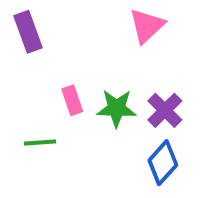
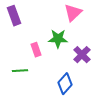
green star: (117, 108) -> (58, 39), moved
blue diamond: (163, 163) -> (65, 84), moved

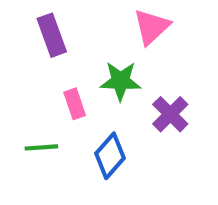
purple rectangle: (14, 16) -> (52, 35), moved
blue diamond: (65, 84) -> (110, 156), moved

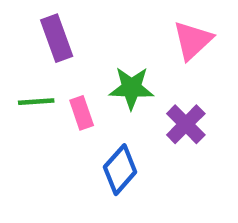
pink triangle: (152, 27) -> (193, 40), moved
green line: (41, 147) -> (36, 102), moved

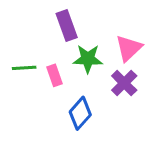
purple rectangle: (57, 38) -> (67, 25), moved
pink triangle: (193, 40) -> (129, 48), moved

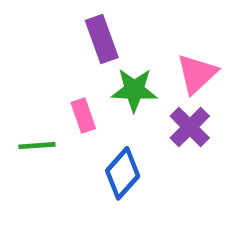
green line: (24, 68) -> (37, 146), moved

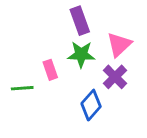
purple rectangle: (102, 39) -> (80, 21), moved
blue diamond: (123, 173) -> (91, 105), moved

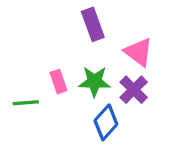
pink triangle: (119, 45) -> (139, 52), turned -40
green star: (81, 54) -> (94, 82), moved

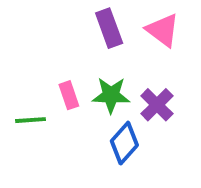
pink triangle: (139, 52) -> (163, 30), moved

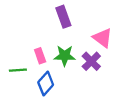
pink triangle: (163, 30) -> (102, 38), moved
blue diamond: (124, 143) -> (46, 84), moved

